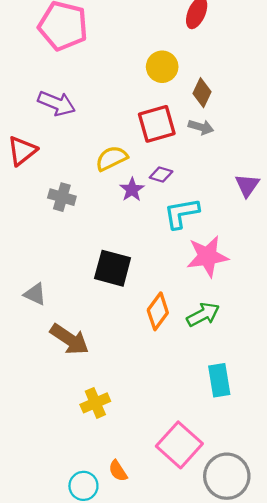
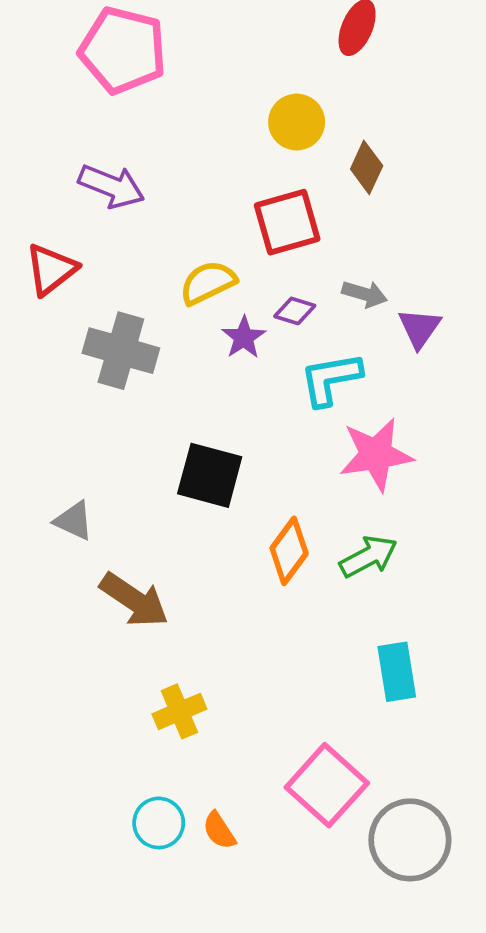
gray arrow: (201, 127) -> (365, 294), moved
purple triangle: (247, 185) -> (419, 328), moved
gray cross: (62, 197) -> (121, 351), size x1.5
cyan circle: (83, 486) -> (159, 823), moved

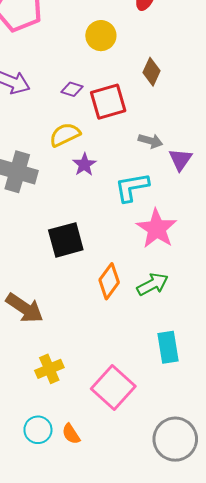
yellow circle: (297, 122) -> (101, 36), moved
purple diamond: (295, 311) -> (72, 89), moved
pink star: (376, 455) -> (157, 229), turned -30
black square: (210, 475) -> (66, 240), turned -30
pink square: (327, 785) -> (113, 388), moved

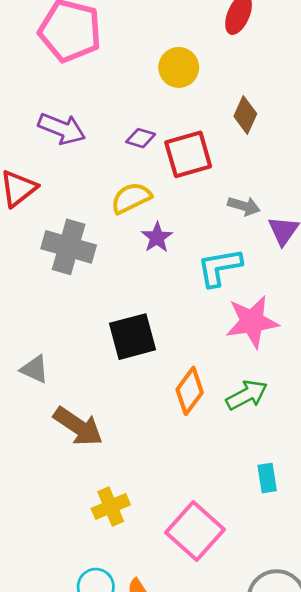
pink star: (157, 229) -> (252, 322), turned 30
cyan rectangle: (168, 347) -> (267, 478), size x0.7

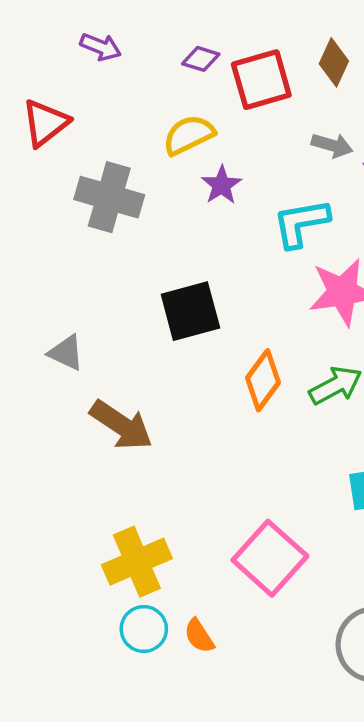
brown diamond: (245, 115) -> (334, 62), moved
purple arrow: (62, 129) -> (101, 47), size x0.7
yellow cross: (111, 507) -> (137, 562), moved, size x1.4

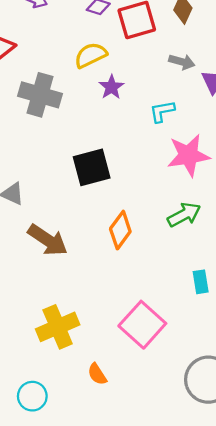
cyan L-shape: (301, 223) -> (162, 111), size x0.7
orange diamond: (263, 380) -> (120, 230), moved
cyan circle: (144, 629) -> (32, 396), moved

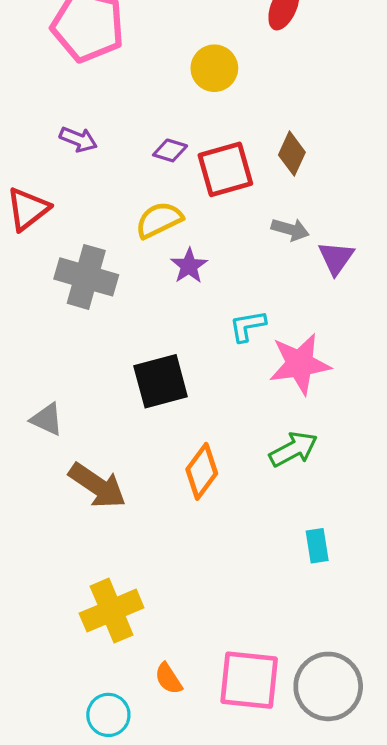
cyan L-shape: (162, 111) -> (248, 326), moved
pink square: (142, 325) -> (249, 680), moved, turned -36
cyan circle: (32, 396) -> (108, 715), moved

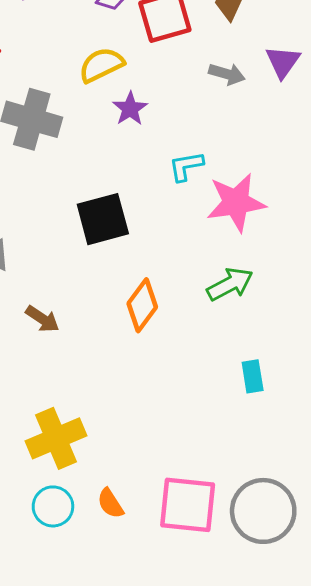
purple triangle: (336, 258) -> (283, 62), moved
brown arrow: (97, 486) -> (42, 319), size x0.6
cyan circle: (108, 715) -> (53, 506), moved

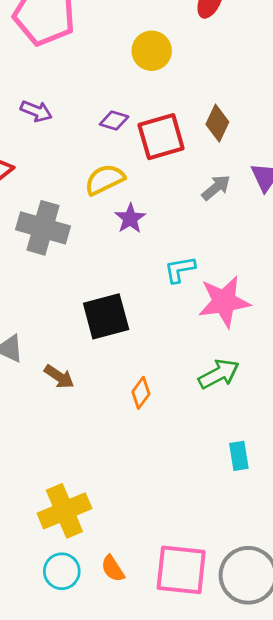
gray arrow: (227, 74) -> (216, 188), turned -56
orange diamond: (142, 305) -> (141, 393), size x0.7
brown arrow: (42, 319) -> (59, 377), moved

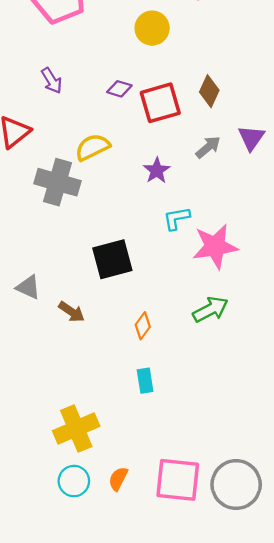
purple arrow: (36, 111) -> (52, 81), turned 36
yellow semicircle: (105, 180) -> (93, 147), moved
purple star: (130, 218) -> (157, 171), moved
cyan rectangle: (239, 456) -> (145, 381), moved
orange semicircle: (113, 569) -> (118, 479), turned 60

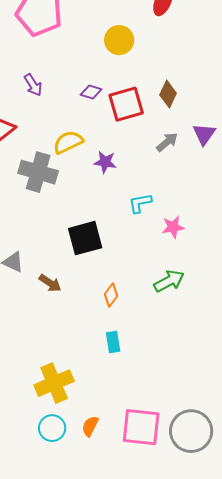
purple star: (157, 171) -> (105, 162), moved, turned -30
pink star: (215, 246) -> (173, 227), size x0.6

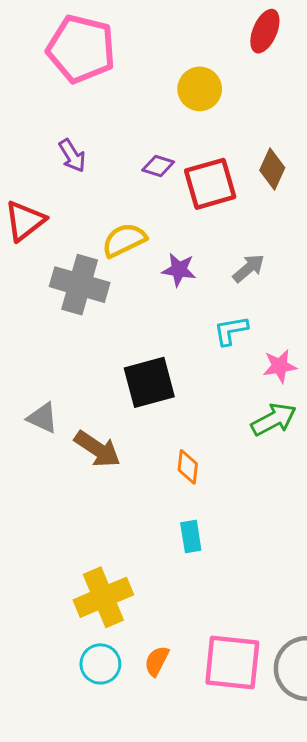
gray arrow: (167, 142) -> (249, 268), moved
green arrow: (169, 281) -> (274, 419), moved
brown arrow: (50, 283) -> (97, 449), size x1.4
orange diamond: (111, 295) -> (188, 467), turned -30

